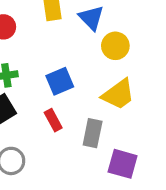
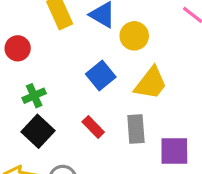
blue square: (60, 81) -> (101, 75), moved

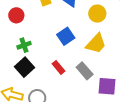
yellow circle: (134, 36) -> (97, 14), moved
gray rectangle: (136, 129) -> (85, 71), turned -42

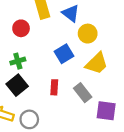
yellow circle: (97, 14) -> (88, 34), moved
red circle: (16, 15) -> (21, 28), moved
red rectangle: (59, 67) -> (54, 87), turned 40

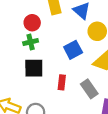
green cross: (18, 61) -> (31, 42), moved
black square: (17, 85) -> (34, 68), moved, turned 36

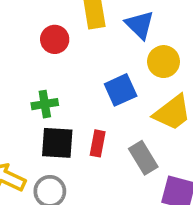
green cross: (31, 42) -> (45, 104), moved
black square: (34, 68) -> (57, 143), moved

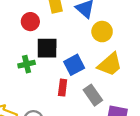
blue square: (121, 90) -> (74, 65), moved
black square: (57, 143) -> (47, 48), moved

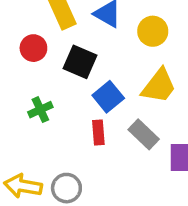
yellow circle: (102, 32) -> (153, 31), moved
black square: (47, 48) -> (80, 62), moved, turned 35

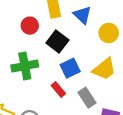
green cross: (40, 110) -> (25, 66), size x1.6
red rectangle: (98, 133) -> (58, 90), turned -49

